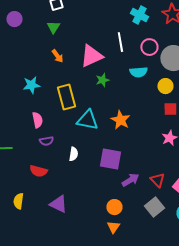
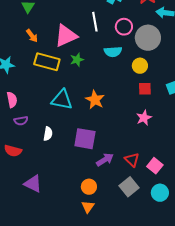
yellow rectangle: (66, 97) -> (47, 62), moved, turned -60

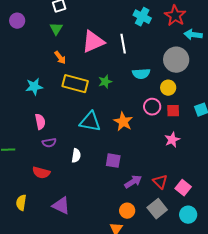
pink circle: (124, 27) -> (152, 107), moved
pink triangle: (66, 36) -> (93, 42), moved
purple square: (85, 139) -> (113, 161), size x0.7
orange circle: (89, 187) -> (127, 211), moved

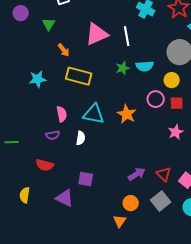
green triangle: (56, 29) -> (49, 24), moved
green star: (105, 82) -> (123, 68), moved
pink semicircle: (40, 122) -> (62, 114), moved
white semicircle: (76, 156) -> (81, 138), moved
purple square: (113, 161) -> (86, 179), moved

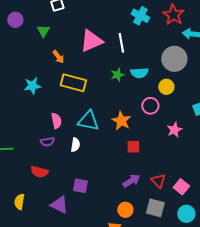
red square: (177, 103) -> (133, 147), moved
pink star: (176, 132) -> (174, 130), moved
gray square: (161, 201) -> (155, 208), turned -36

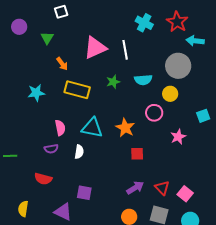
green star: (117, 75) -> (113, 82), moved

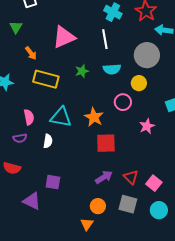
white line: (125, 50) -> (105, 39), moved
red square: (137, 154) -> (106, 143), size x1.5

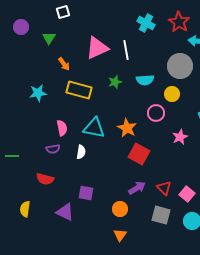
white line: (105, 39) -> (126, 50), moved
red square: (106, 143) -> (139, 154), turned 30
orange circle: (98, 206) -> (120, 209), moved

